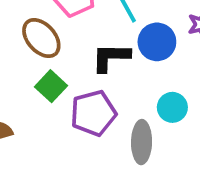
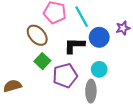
cyan circle: (172, 107) -> (99, 69), moved

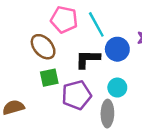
green square: (42, 61) -> (49, 78), turned 35

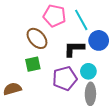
green square: (49, 78) -> (33, 64), moved
cyan circle: (117, 88) -> (88, 71), moved

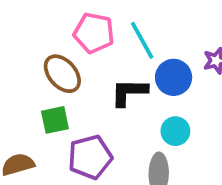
cyan circle: (88, 71) -> (175, 131), moved
purple pentagon: (65, 78) -> (90, 157), moved

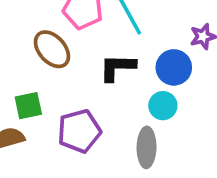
blue circle: (174, 77) -> (174, 67), moved
green square: (55, 120) -> (28, 106), moved

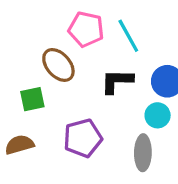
green square: (28, 106) -> (32, 99), moved

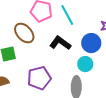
black L-shape: (117, 81) -> (60, 43), turned 35

